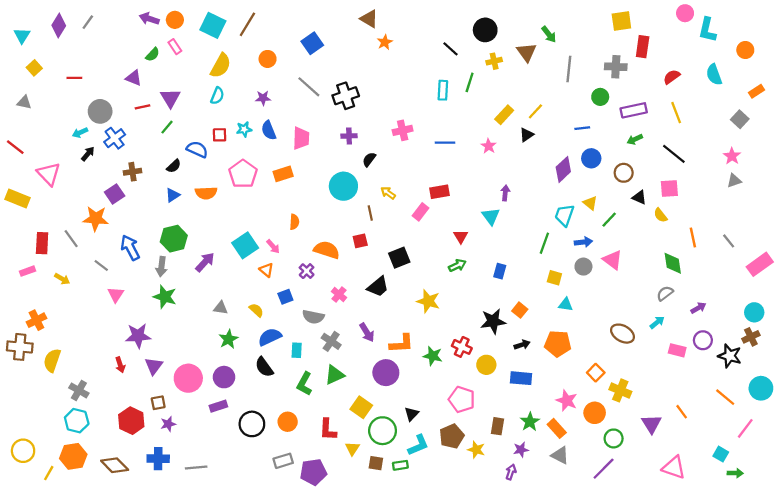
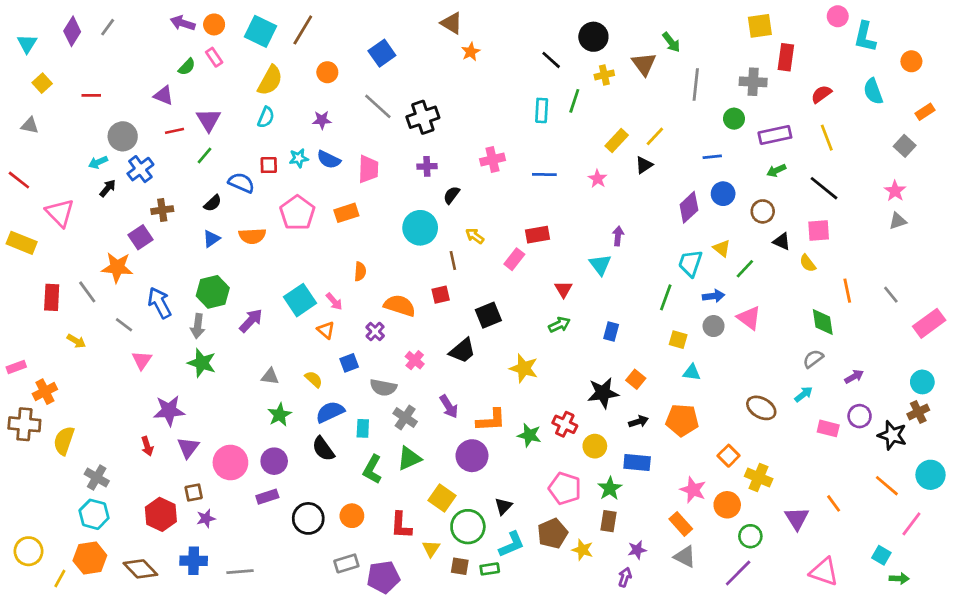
blue semicircle: (269, 130) -> (329, 160), turned -42
pink rectangle: (28, 271) -> (16, 367), moved
green star: (530, 422) -> (610, 488), moved

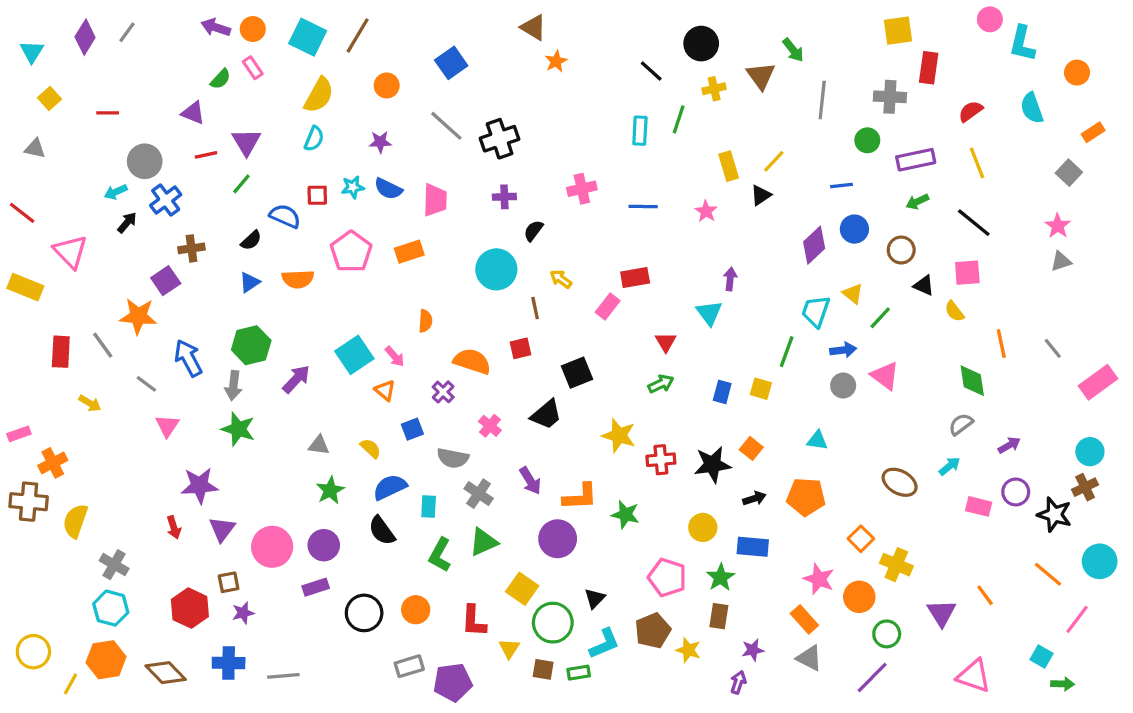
yellow rectangle: (617, 140) -> (729, 166), turned -60
yellow square: (678, 340) -> (761, 389), moved
red cross: (565, 424) -> (661, 460), moved, turned -30

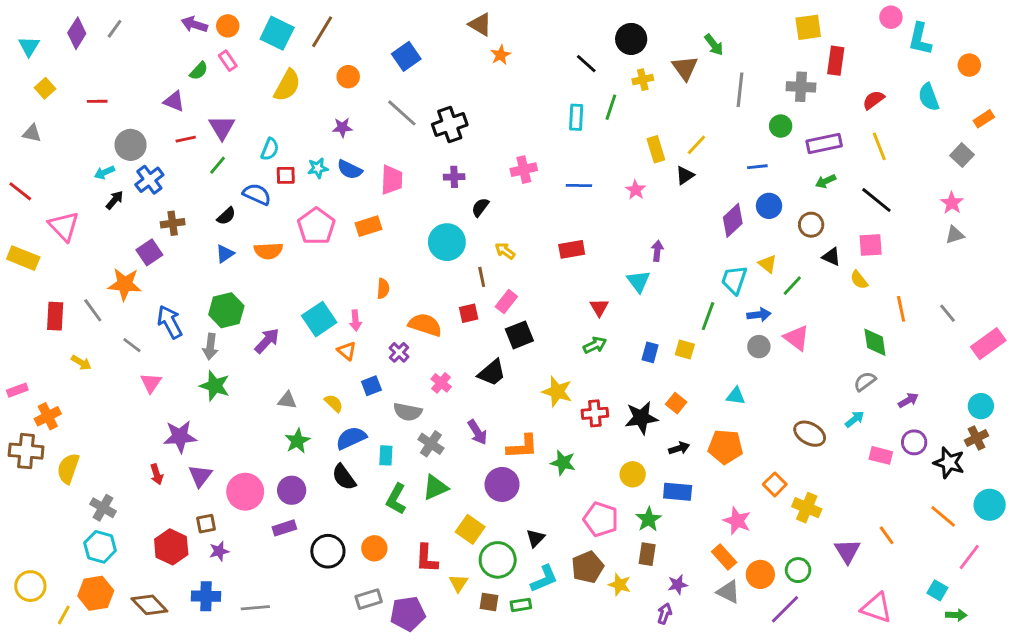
cyan semicircle: (314, 139) -> (270, 149), moved
pink rectangle: (608, 306) -> (506, 302), moved
pink arrow: (395, 356) -> (355, 320), turned 36
orange circle: (859, 597) -> (760, 574), moved

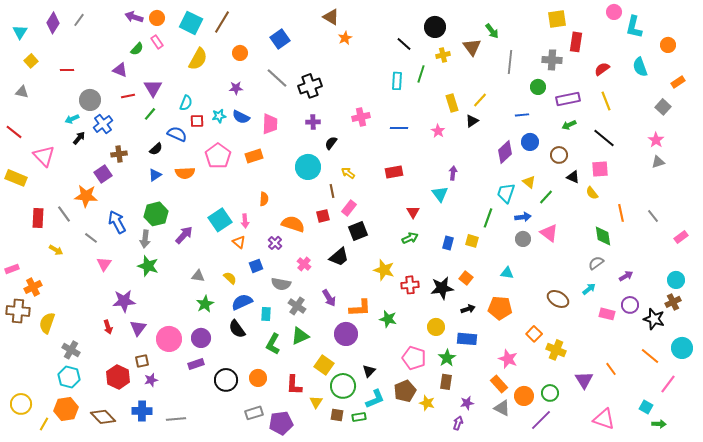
pink rectangle: (988, 344) -> (681, 237), size x0.6

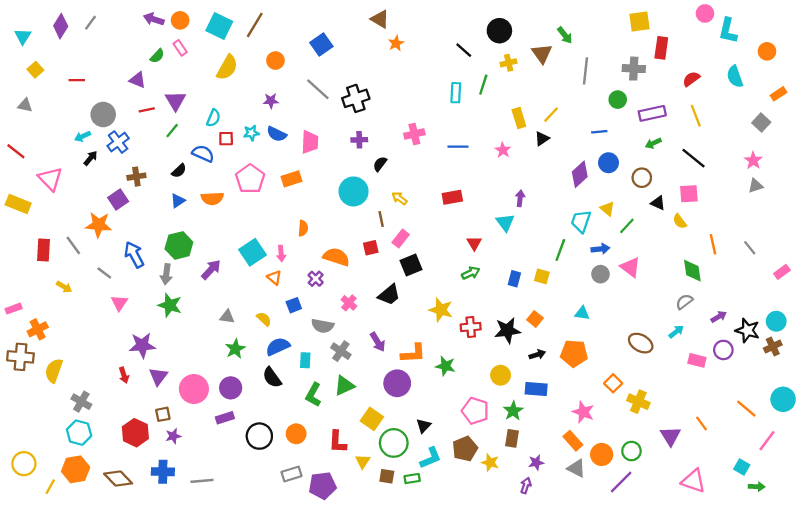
black star: (654, 319) -> (747, 330), moved

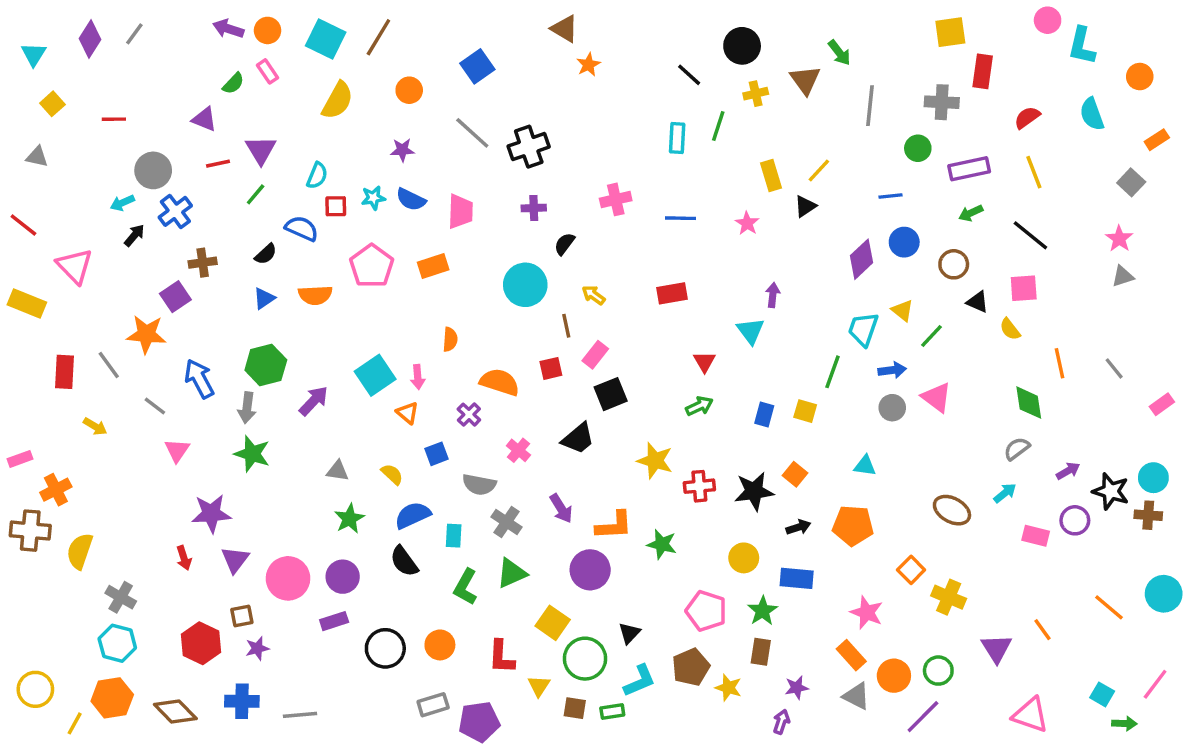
brown cross: (773, 347) -> (1148, 515), turned 30
pink line: (767, 441) -> (1155, 684), moved

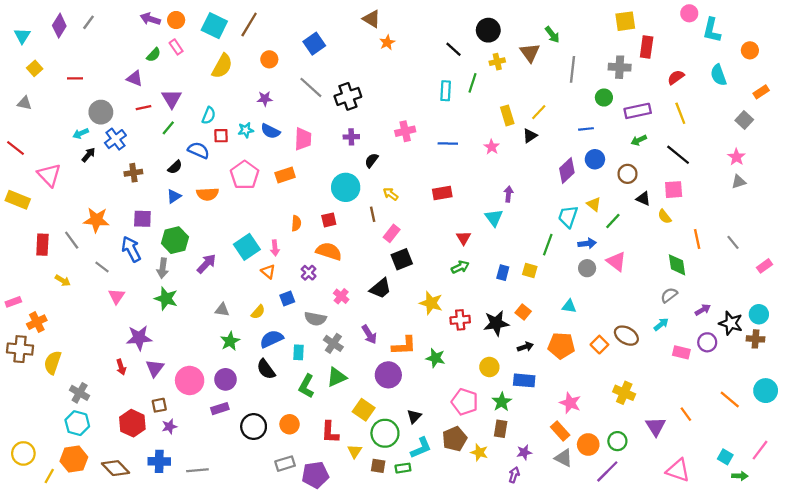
purple square: (175, 297) -> (142, 219), moved, turned 36
red square: (551, 368) -> (329, 220), moved
yellow semicircle: (392, 474) -> (258, 312), turned 88
orange square: (911, 570) -> (599, 345), moved

